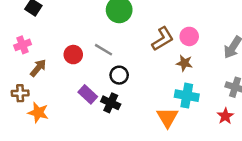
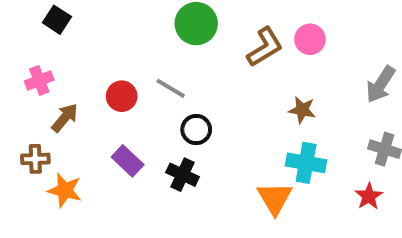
pink circle: (189, 36) -> (310, 39), moved
brown L-shape: (163, 39) -> (265, 47), moved
purple rectangle: (88, 94) -> (128, 161), moved

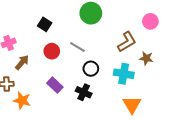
black square: (57, 20) -> (45, 24), moved
brown L-shape: (265, 47) -> (127, 42), moved
cyan cross: (306, 163) -> (124, 74), moved

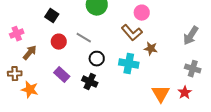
pink circle: (150, 21) -> (142, 13), moved
brown L-shape: (127, 42) -> (132, 33), turned 80
orange triangle: (132, 105) -> (161, 94), moved

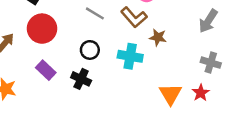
gray line: (84, 38) -> (95, 13), moved
red circle: (59, 42) -> (42, 29), size x1.5

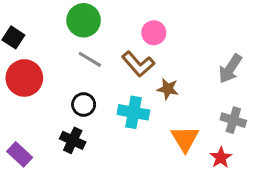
purple rectangle: (46, 70) -> (20, 154), moved
orange triangle: (170, 94) -> (185, 139), moved

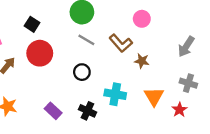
pink circle: (154, 33) -> (142, 19), moved
cyan cross: (133, 112) -> (115, 94), moved
black cross: (73, 140) -> (87, 111), moved
purple rectangle: (20, 154) -> (53, 111), moved

